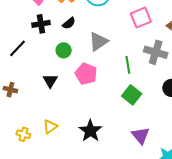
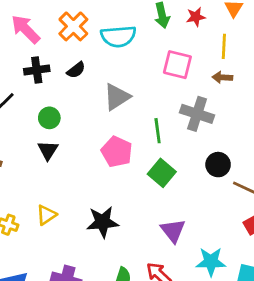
pink square: (141, 18) -> (177, 65), turned 35
green circle: (64, 50) -> (49, 118), moved
pink pentagon: (86, 74) -> (117, 152), moved
black star: (90, 131) -> (103, 222), turned 30

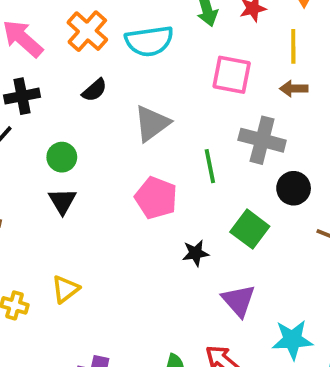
black cross: (37, 70) -> (22, 96), moved
black circle: (218, 165) -> (294, 188), moved
green square: (162, 173) -> (250, 229), moved
black star: (103, 222) -> (196, 253), moved, size x0.6

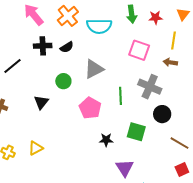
black cross: (22, 96) -> (43, 46), moved
green circle: (62, 157) -> (63, 81), moved
green square: (250, 229) -> (136, 132), turned -30

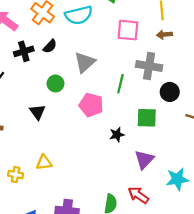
green line: (121, 96) -> (120, 84), turned 30
yellow triangle: (36, 148) -> (44, 162), turned 35
purple triangle: (125, 168) -> (144, 160), turned 30

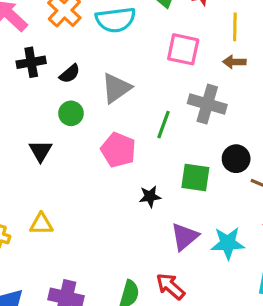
black semicircle: (50, 46) -> (70, 74), moved
black circle: (170, 92) -> (236, 159), moved
cyan star: (177, 179) -> (228, 243), moved

